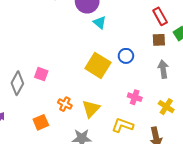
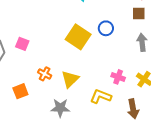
pink cross: (135, 97) -> (118, 77), moved

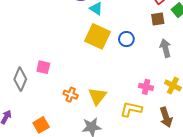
yellow square: (78, 37) -> (98, 36), moved
orange square: (20, 91) -> (41, 125), moved

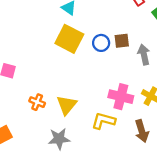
brown square: (158, 19) -> (122, 41), moved
pink cross: (146, 87) -> (121, 97), size x1.5

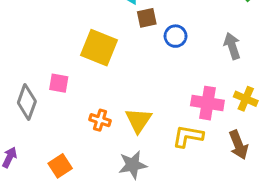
yellow square: (69, 39) -> (99, 48), moved
brown square: (122, 41) -> (147, 18), moved

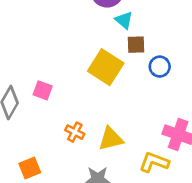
yellow square: (99, 48) -> (106, 67), moved
yellow triangle: (138, 120) -> (111, 139), turned 32

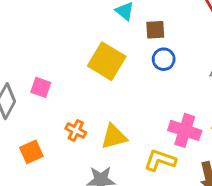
brown square: (136, 45) -> (155, 30), moved
orange square: (30, 168) -> (31, 152), moved

